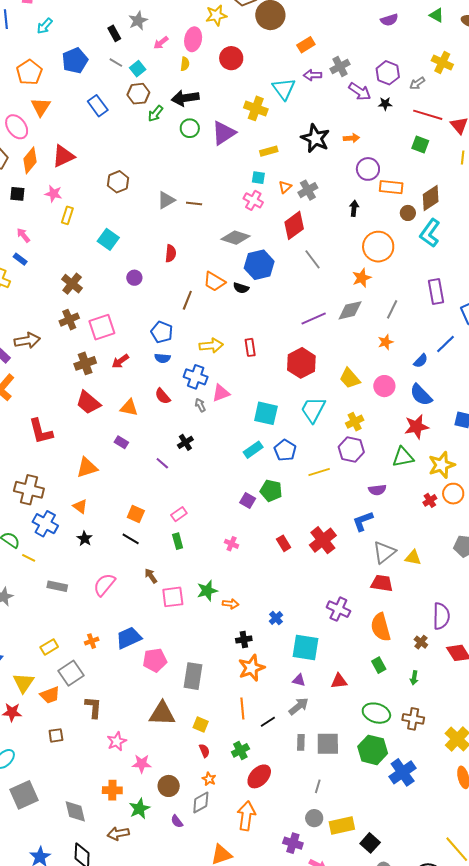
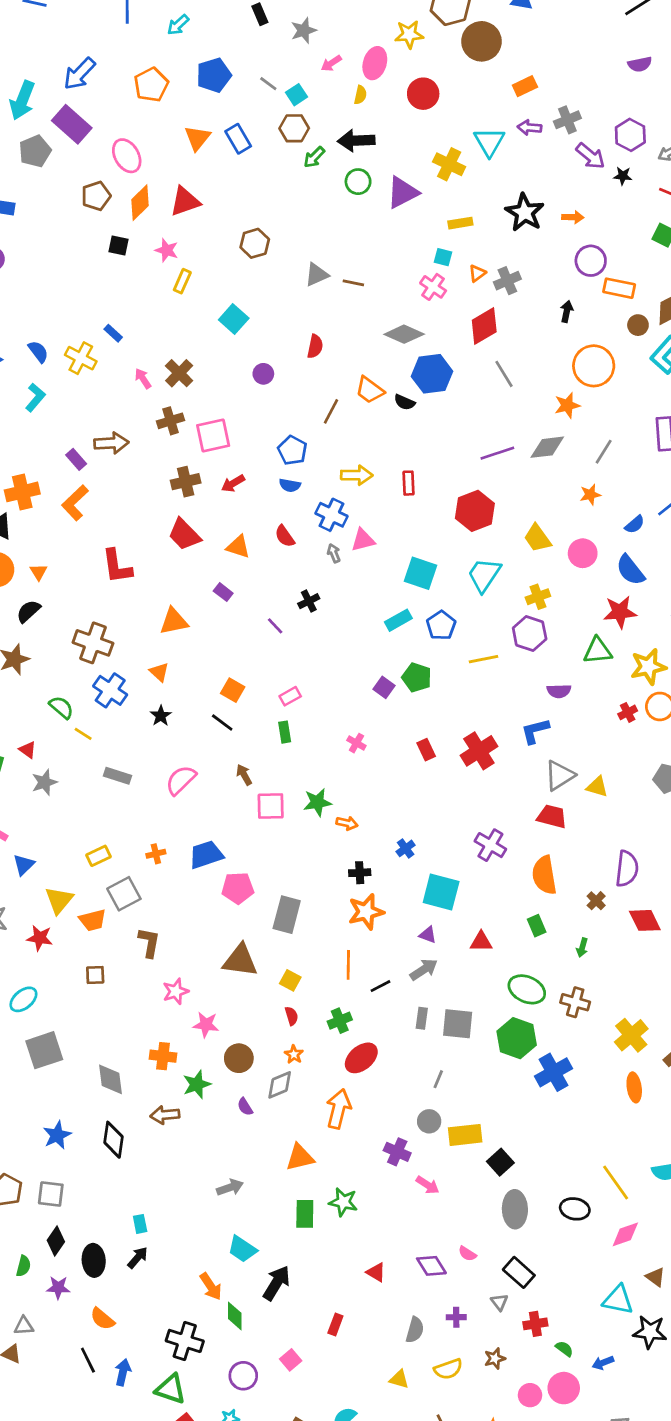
black rectangle: (114, 33) -> (260, 14), moved
orange triangle: (41, 107) -> (197, 138), moved
pink arrow: (23, 235) -> (143, 379), moved

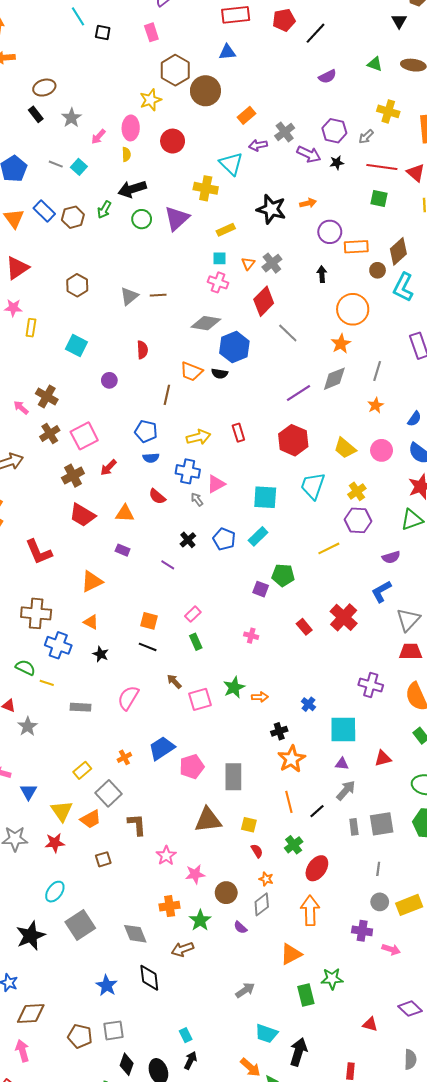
brown hexagon: (294, 128) -> (73, 217), moved
blue pentagon: (441, 625) -> (224, 539), moved

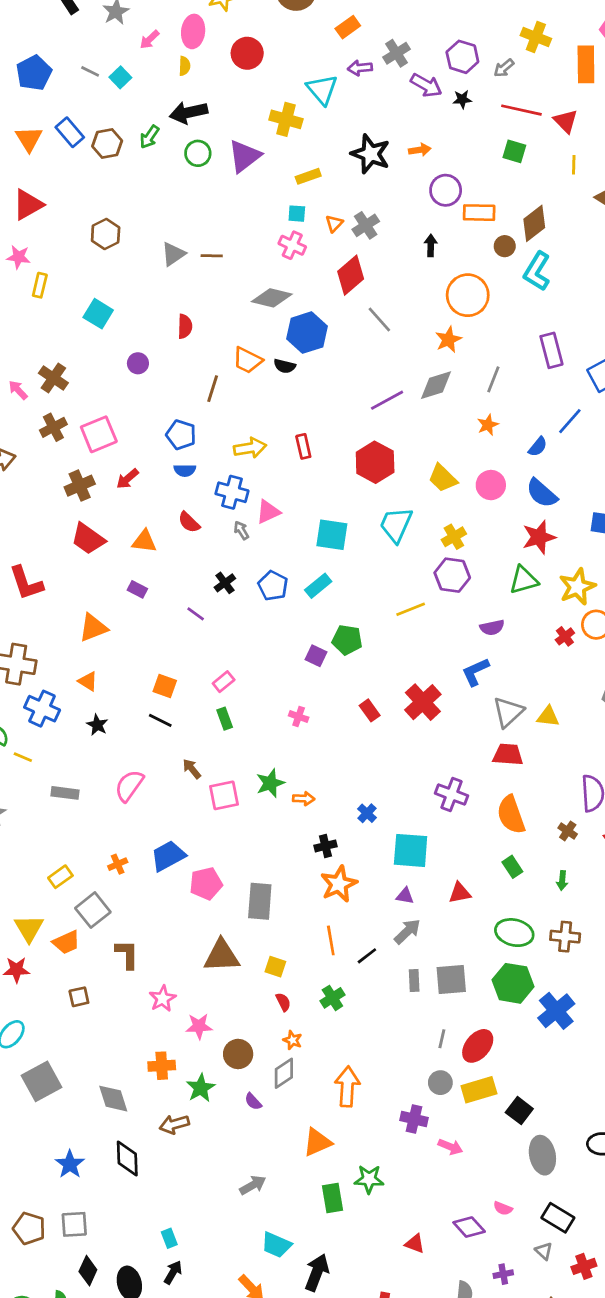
red ellipse: (317, 868) -> (478, 1046), moved

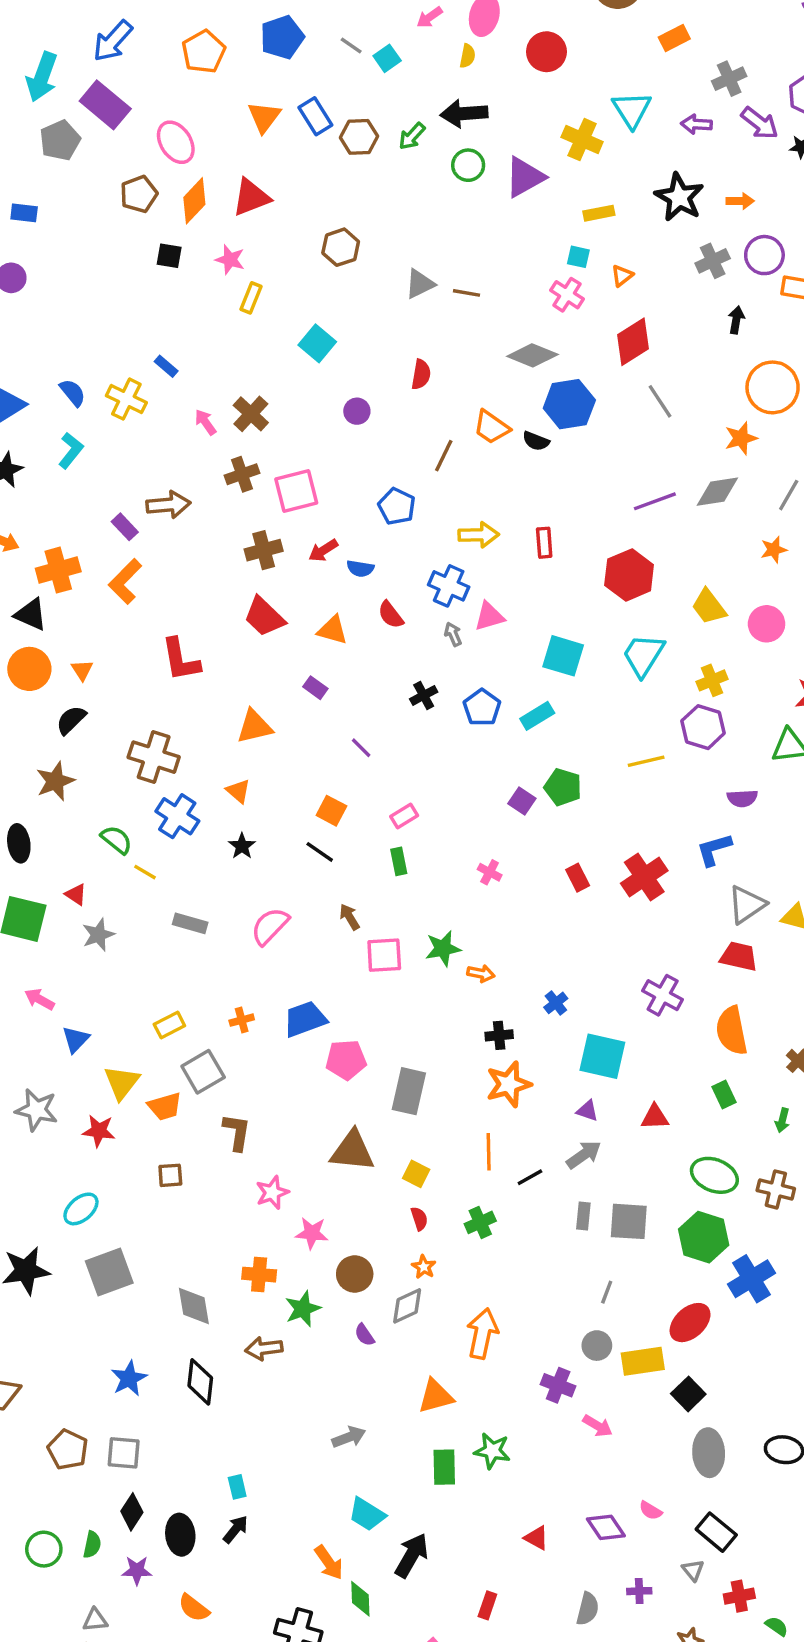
purple arrow: (360, 68) -> (696, 124), moved
gray cross: (366, 225) -> (713, 261), moved
blue semicircle: (185, 470) -> (360, 569), moved
purple line: (196, 614) -> (361, 748), moved
red ellipse: (478, 1046) -> (690, 1323), moved

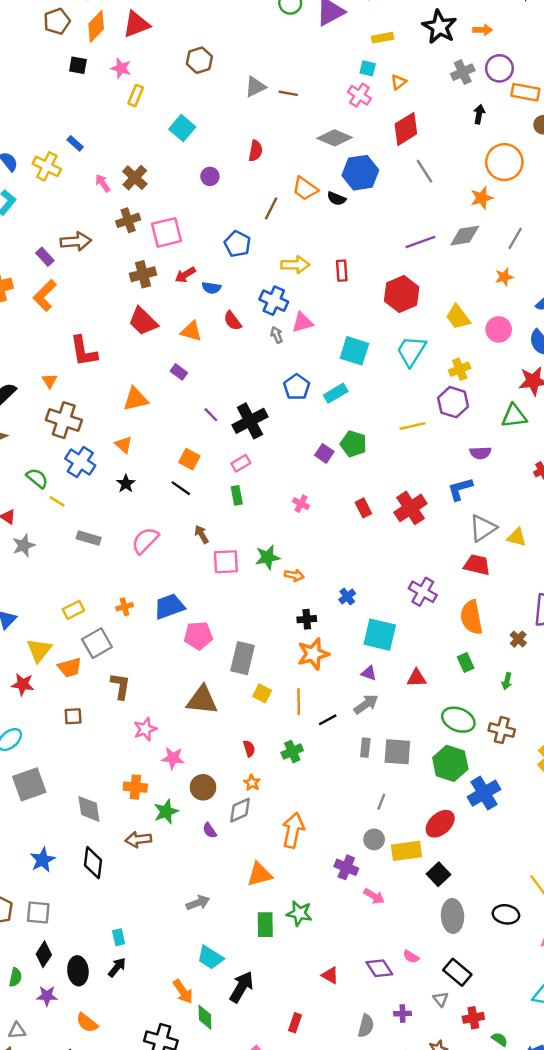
orange triangle: (82, 670) -> (50, 381), moved
black cross: (424, 695) -> (250, 421), moved, size x1.8
yellow square: (416, 1174) -> (262, 693), moved

